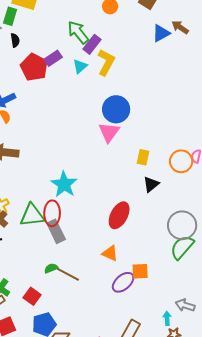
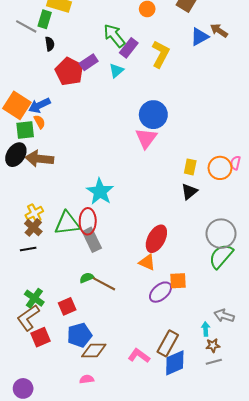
yellow L-shape: (106, 62) -> (161, 54), moved
yellow rectangle: (143, 157) -> (190, 167), moved
red ellipse: (119, 215) -> (156, 239), moved
red square: (32, 296) -> (67, 306), turned 30

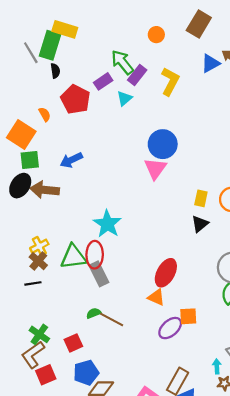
green rectangle: (45, 19) -> (50, 45), size x1.5
gray line: (26, 26) -> (31, 53), turned 30
purple rectangle: (89, 62) -> (103, 81), moved
blue arrow: (39, 105) -> (71, 160), moved
orange semicircle: (39, 122) -> (45, 114), moved

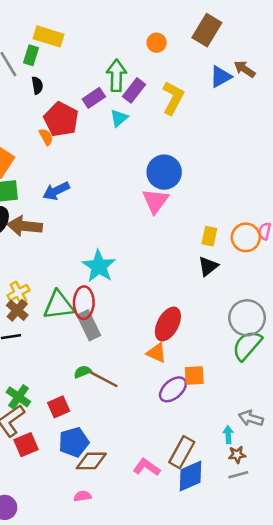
green rectangle: (50, 45) -> (31, 55), size x0.6
green arrow: (122, 62) -> (116, 75), turned 40
orange semicircle: (45, 114) -> (46, 137), moved

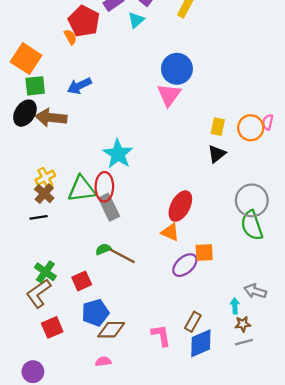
green semicircle: (247, 345) -> (252, 225), turned -60
red square: (26, 445) -> (52, 327), moved
brown rectangle: (182, 452) -> (193, 322), size x0.7
pink L-shape: (147, 467) -> (161, 335), turned 45

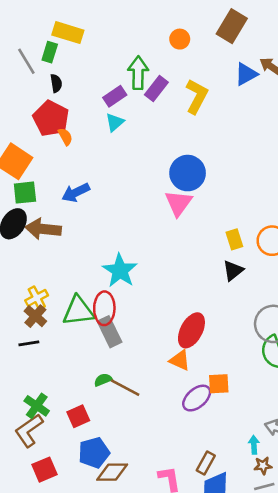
cyan triangle: (136, 20) -> (115, 122), moved
red pentagon: (84, 21) -> (51, 118), moved
yellow rectangle: (218, 127) -> (234, 239), turned -30

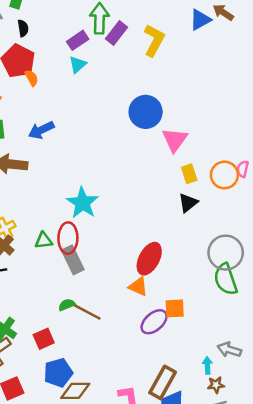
pink triangle: (178, 203) -> (175, 140), moved
green triangle: (78, 311) -> (44, 240), size x0.6
brown rectangle: (206, 463) -> (163, 382), size x1.5

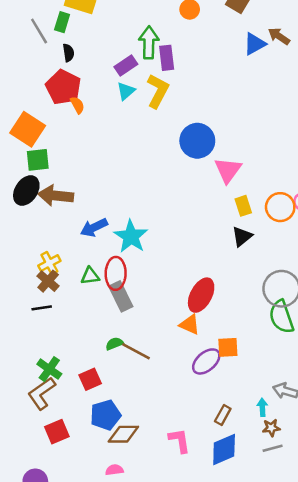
purple rectangle: (116, 33) -> (167, 58), turned -45
yellow L-shape: (154, 40) -> (158, 91), moved
blue arrow: (41, 130) -> (94, 227), moved
brown rectangle: (163, 382) -> (223, 415), moved, size x0.6

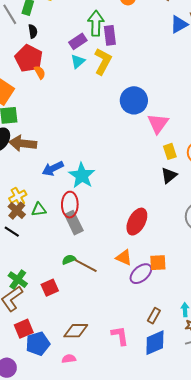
green triangle: (90, 276) -> (39, 210), moved
black line: (42, 308) -> (12, 232), turned 42
orange triangle: (190, 324) -> (124, 258), moved
blue pentagon: (105, 415) -> (38, 344), moved

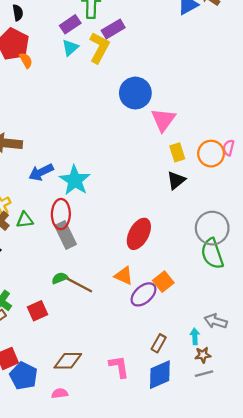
purple rectangle: (110, 35) -> (113, 29), moved, turned 66
orange square: (158, 263) -> (163, 282), turned -36
blue pentagon: (38, 344) -> (24, 376), turned -30

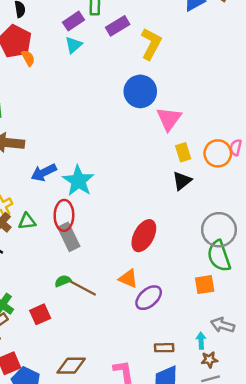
yellow L-shape: (99, 48) -> (151, 44), moved
orange square: (163, 282) -> (205, 285), moved, turned 30
brown rectangle: (159, 343) -> (164, 348), turned 60

